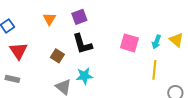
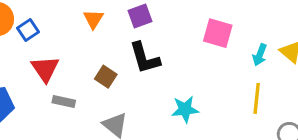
pink square: (129, 43) -> (218, 33), moved
cyan star: (84, 76) -> (185, 109), moved
gray rectangle: (12, 79) -> (64, 102), moved

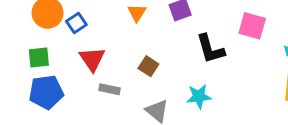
black L-shape: (145, 58) -> (210, 49), moved
cyan star: (185, 109) -> (199, 96), moved

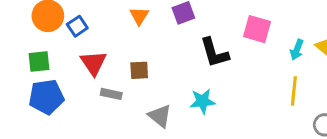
brown square: (148, 66) -> (139, 70), moved, turned -36

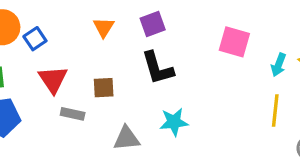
black L-shape: (214, 53) -> (158, 68), moved
gray triangle: (160, 116) -> (126, 138), turned -45

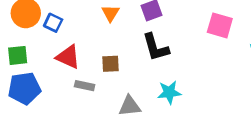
blue square: (35, 39) -> (53, 23), turned -30
red triangle: (53, 80) -> (68, 57), turned -32

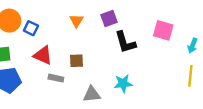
black L-shape: (156, 47) -> (125, 42), moved

